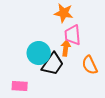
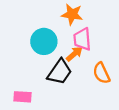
orange arrow: (66, 48) -> (74, 54), turned 42
cyan circle: (39, 53) -> (44, 41), moved

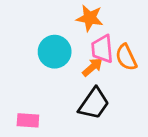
black trapezoid: (60, 72) -> (94, 104), moved
orange semicircle: (101, 73) -> (126, 57), moved

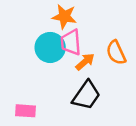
orange star: (90, 18) -> (64, 16), moved
pink trapezoid: (102, 49) -> (71, 42), moved

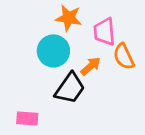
pink trapezoid: (71, 42) -> (104, 32), moved
black trapezoid: (86, 95) -> (70, 88), moved

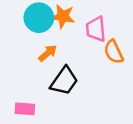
cyan circle: (53, 51) -> (39, 18), moved
orange arrow: (91, 66) -> (48, 53), moved

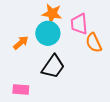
cyan circle: (39, 18) -> (48, 33), moved
orange arrow: (48, 53) -> (21, 43), moved

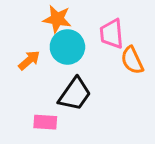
orange star: (52, 14) -> (57, 19), moved
pink rectangle: (21, 90) -> (45, 122), moved

